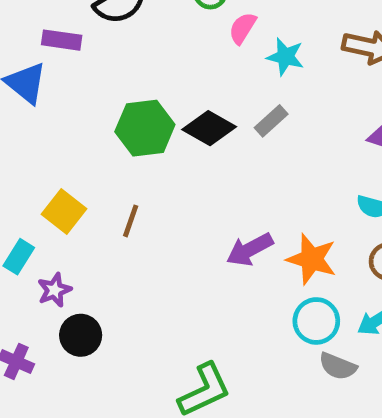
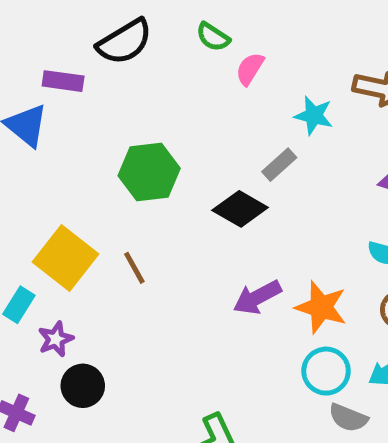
cyan star: (285, 57) -> (314, 115), moved
black diamond: (209, 128) -> (240, 209), moved
yellow square: (64, 211) -> (66, 258), size x1.4
brown line: (131, 221) -> (134, 268), turned -48

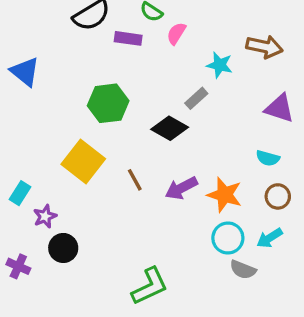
purple rectangle: (63, 81) -> (128, 38), moved
yellow square: (66, 258) -> (83, 161), moved
brown line: (134, 268) -> (135, 180), moved

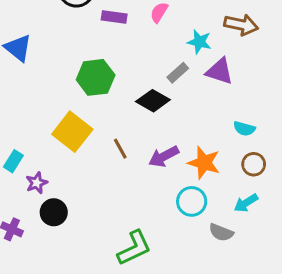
purple triangle: (279, 108) -> (220, 71), moved
cyan circle: (228, 238) -> (192, 201), moved

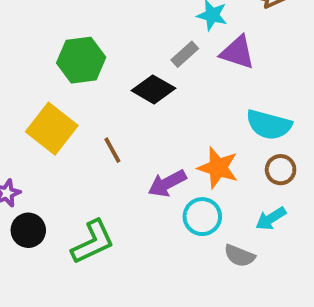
cyan semicircle: (244, 129) -> (269, 125), size x1.6
purple arrow: (164, 156) -> (167, 183), moved
green L-shape: (134, 248) -> (93, 242), moved

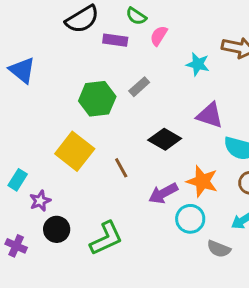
purple triangle: (238, 52) -> (210, 115), moved
gray rectangle: (185, 54) -> (139, 87), moved
black diamond: (153, 89) -> (165, 139), moved

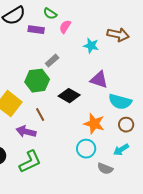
green hexagon: (97, 99) -> (37, 81), moved
purple arrow: (163, 193) -> (26, 132), moved, turned 42

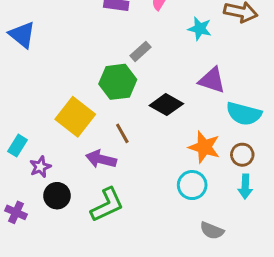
brown circle: (126, 125) -> (242, 155), moved
cyan arrow: (121, 150) -> (245, 187), turned -56
gray semicircle: (105, 169) -> (212, 231), moved

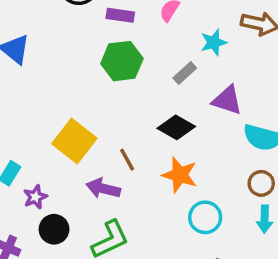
cyan star: (200, 29) -> (214, 42), turned -30
gray rectangle: (141, 51) -> (185, 73), moved
green hexagon: (118, 82) -> (122, 61), moved
orange star: (204, 147) -> (180, 175), moved

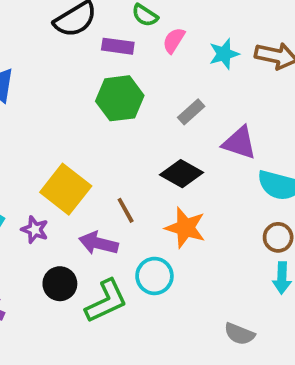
cyan star: (214, 42) -> (224, 54), moved
purple star: (35, 197) -> (35, 230), moved, turned -30
cyan circle: (205, 217) -> (154, 276), moved
black circle: (54, 229) -> (60, 284), moved

